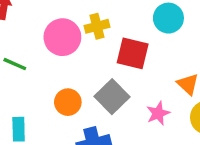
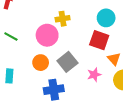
pink circle: (62, 37) -> (47, 35), moved
red square: (133, 53) -> (99, 40), moved

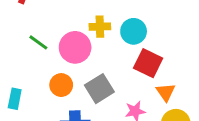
cyan circle: (106, 18) -> (134, 31), moved
green line: (11, 37) -> (38, 42), moved

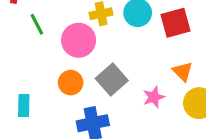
green line: (38, 42) -> (37, 24), moved, turned 36
red square: (148, 63) -> (175, 23), moved, turned -32

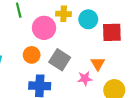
orange triangle: (183, 71) -> (98, 64), moved
gray square: (112, 80) -> (60, 60), turned -30

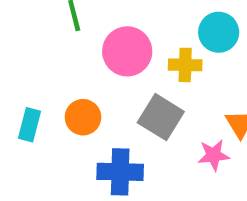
yellow cross: (64, 14) -> (185, 65), moved
orange circle: (32, 55) -> (83, 117), moved

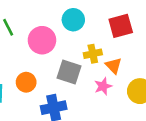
cyan circle: (219, 32) -> (73, 20), moved
yellow cross: (185, 65) -> (93, 54), moved

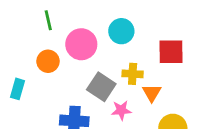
orange circle: (26, 82) -> (48, 61), moved
pink star: (103, 86) -> (121, 110), moved

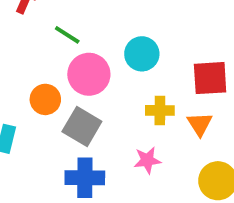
green line: (48, 20) -> (67, 35), moved, turned -42
gray square: (101, 87) -> (82, 126), moved
orange triangle: (152, 93) -> (200, 124), moved

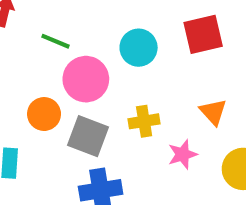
red square: (210, 78) -> (203, 34), moved
yellow cross: (160, 110) -> (144, 121), moved
pink star: (147, 160) -> (183, 154), moved

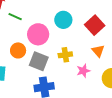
red square: (203, 34) -> (95, 25), moved, turned -30
green line: (55, 41) -> (15, 17), moved

